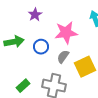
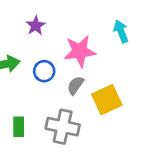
green rectangle: (23, 86) -> (19, 127), turned -48

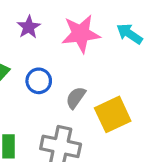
cyan arrow: (121, 31) -> (129, 34), turned -35
pink star: (80, 51) -> (81, 34), moved

